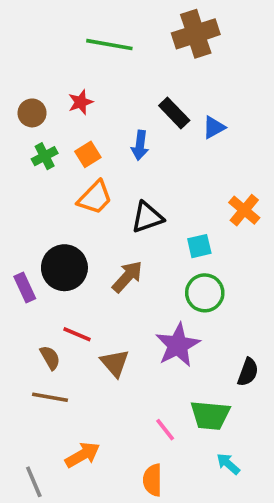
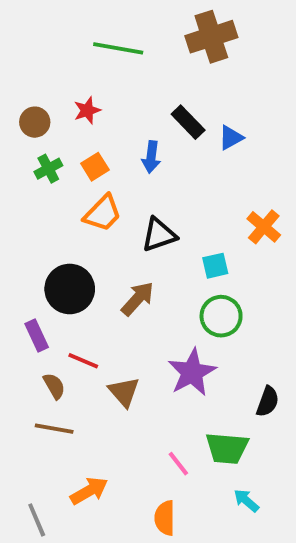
purple rectangle: (25, 287) -> (37, 336), moved

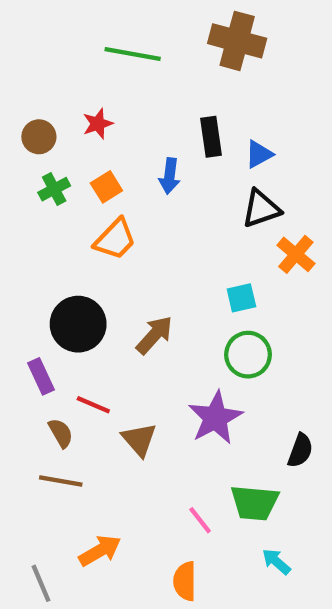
brown cross: (211, 37) -> (237, 41), turned 33
black rectangle: (188, 122) -> (211, 137), turned 36
black triangle: (159, 235) -> (261, 209), moved

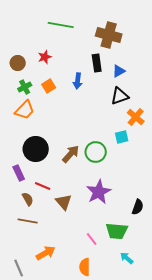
brown cross: (237, 41) -> (109, 35), moved
orange trapezoid: (115, 239) -> (25, 110), moved
cyan square: (241, 298) -> (122, 137), moved
green circle: (248, 355) -> (96, 152), moved

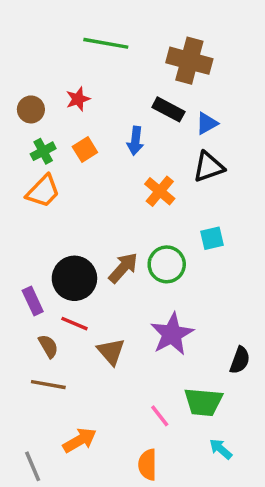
black rectangle: (97, 63) -> (168, 109), turned -54
orange cross: (136, 117) -> (160, 191), moved
black circle: (36, 149) -> (74, 278), moved

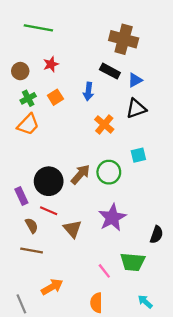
green line: (106, 43) -> (38, 28), moved
cyan arrow: (221, 449) -> (145, 302), moved

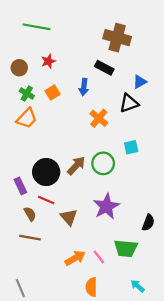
blue triangle: (135, 80) -> (140, 82), moved
green cross: (28, 98) -> (27, 94), turned -32
orange arrow: (52, 287) -> (75, 258), moved

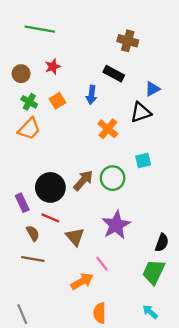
brown cross: (117, 38) -> (128, 41), size x0.7
green trapezoid: (126, 248) -> (154, 272), moved, turned 110
pink line: (99, 257) -> (102, 264), moved

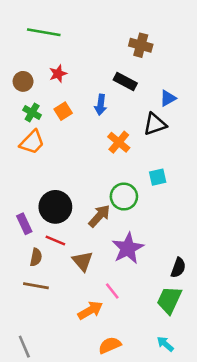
brown arrow: (83, 180) -> (99, 216), moved
brown semicircle: (33, 233) -> (36, 257), turned 42
orange semicircle: (100, 313) -> (110, 345), turned 66

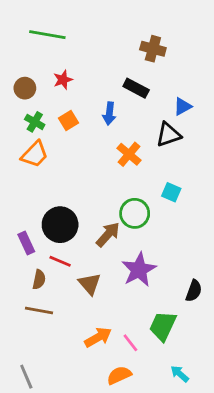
cyan square: (158, 177) -> (171, 192), turned 36
pink line: (112, 291) -> (130, 343), moved
green trapezoid: (169, 300) -> (163, 326), moved

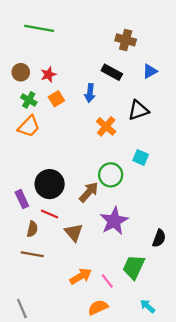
red star: (63, 80) -> (48, 75), moved
blue triangle: (183, 106) -> (150, 71), moved

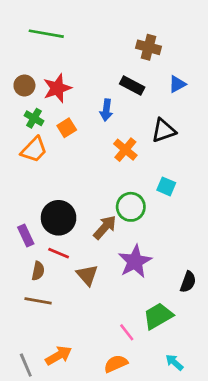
red star: (48, 75) -> (57, 88), size x1.5
orange square: (56, 99) -> (67, 128), moved
green trapezoid: (134, 267) -> (158, 316), turned 35
orange arrow: (81, 276) -> (59, 356), moved

